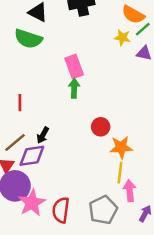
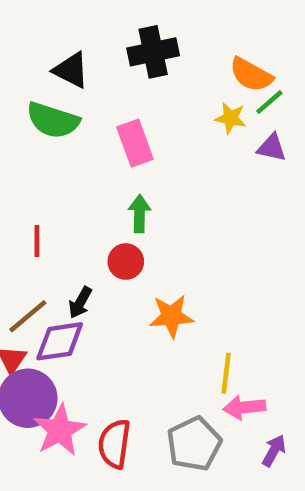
pink rectangle: (74, 67) -> (135, 143), moved
red circle: (101, 127) -> (126, 262), moved
orange star: (121, 147) -> (171, 316), moved
pink arrow: (130, 191) -> (244, 407), turned -90

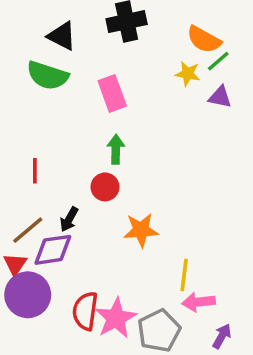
pink star: (60, 430) -> (116, 318), moved
red semicircle: (114, 444) -> (85, 311), moved

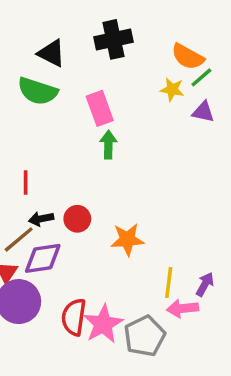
green arrow: (116, 149) -> (108, 145), moved
red circle: (105, 187) -> (77, 219), moved
black arrow: (69, 219) -> (41, 219), moved, turned 50
purple arrow: (222, 336) -> (205, 284), moved

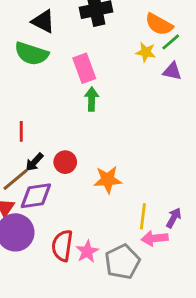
black arrow: (41, 219) -> (34, 162), turned -36
pink star: (103, 324) -> (87, 251), size x0.7

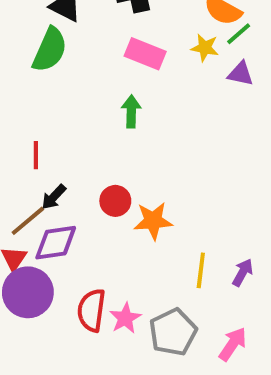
green semicircle: (31, 54) -> (50, 50), turned -84
pink rectangle: (84, 68) -> (145, 54), moved, turned -48
red circle: (65, 162) -> (115, 201), moved
pink arrow: (155, 238) -> (233, 344), moved, turned 130

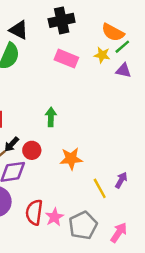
green arrow: (131, 111) -> (51, 117), moved
red circle: (115, 201) -> (32, 150), moved
yellow line: (201, 270) -> (100, 188), turned -36
purple arrow: (243, 272) -> (121, 180), moved

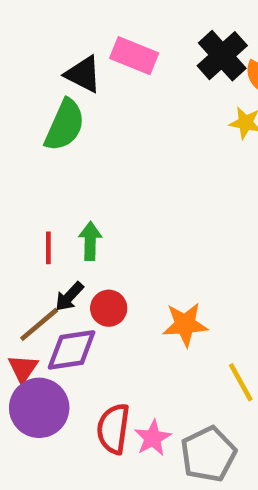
black cross: (62, 20) -> (222, 56), moved, turned -30
pink rectangle: (66, 59) -> (134, 56), moved
green arrow: (51, 117) -> (90, 241), moved

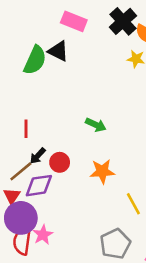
black triangle: (83, 74) -> (58, 51), moved
green arrow: (90, 241) -> (96, 125), moved, turned 114
red semicircle: (113, 429) -> (22, 241), moved
pink star: (153, 438) -> (43, 235), moved

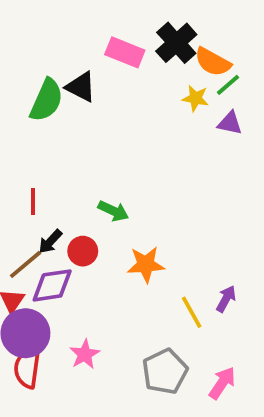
pink rectangle: (74, 21) -> (125, 52), moved
green arrow: (96, 125) -> (113, 211), moved
pink star: (43, 235) -> (85, 354), moved

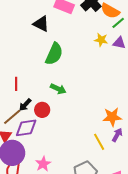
yellow star: (195, 98) -> (101, 40), moved
green semicircle: (46, 100) -> (54, 54), moved
orange star: (146, 264) -> (112, 117), moved

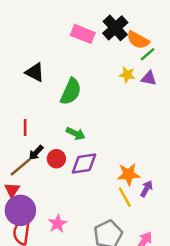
black triangle: (41, 24) -> (35, 72), moved
orange star: (112, 117) -> (128, 174), moved
purple diamond: (26, 128) -> (84, 164), moved

